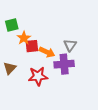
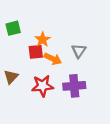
orange star: (24, 38) -> (43, 39), moved
purple cross: (64, 64) -> (74, 86), moved

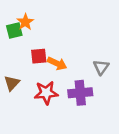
orange star: (43, 39) -> (25, 22), moved
gray triangle: (79, 51) -> (101, 67), moved

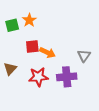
orange star: (25, 22) -> (29, 20), moved

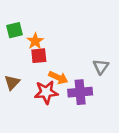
orange star: (29, 20) -> (35, 41), moved
orange arrow: (47, 53) -> (58, 78), moved

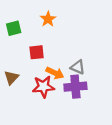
orange star: (35, 41) -> (48, 19), moved
gray triangle: (101, 67) -> (78, 67), moved, turned -42

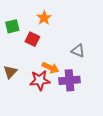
red square: (37, 52) -> (32, 39), moved, turned 32
gray triangle: (78, 67) -> (78, 51), moved

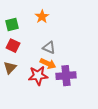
red square: (32, 39) -> (13, 46), moved
gray triangle: (78, 51) -> (49, 48), moved

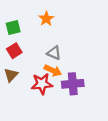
red square: (13, 46) -> (14, 51), turned 32

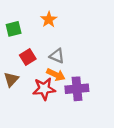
red square: (14, 51) -> (28, 57), moved

